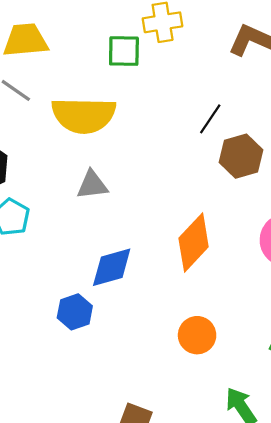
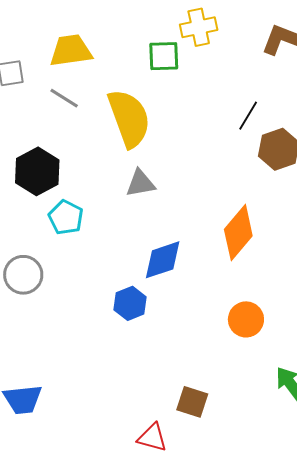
yellow semicircle: (84, 115) -> (129, 118), turned -108

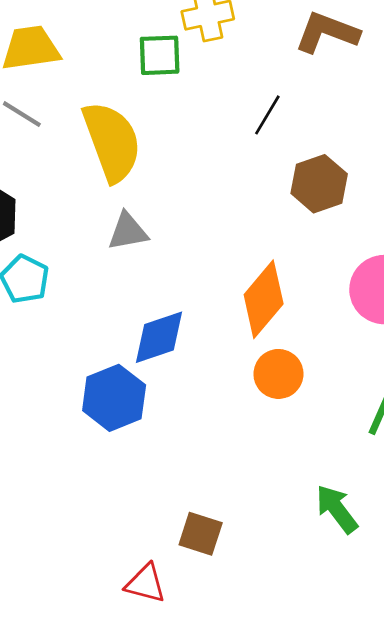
black line: (248, 116) -> (267, 115), moved
blue hexagon: (130, 303) -> (114, 398), size x1.4
orange circle: (246, 319) -> (278, 374), moved

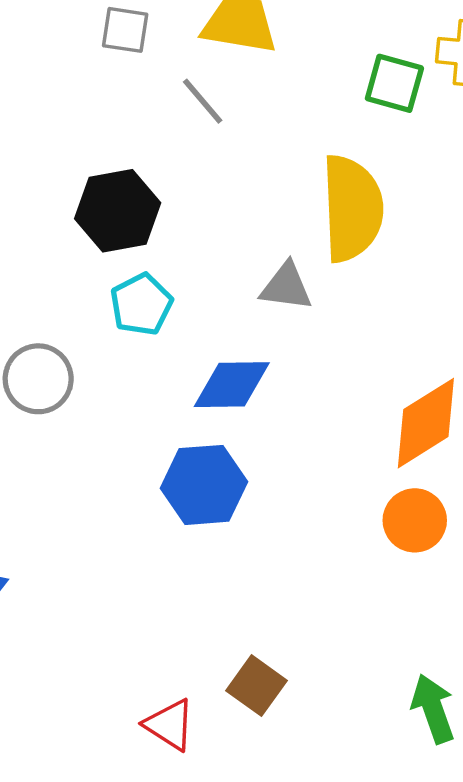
yellow semicircle: (112, 142) -> (352, 208), moved
blue diamond: (159, 337) -> (232, 385), moved

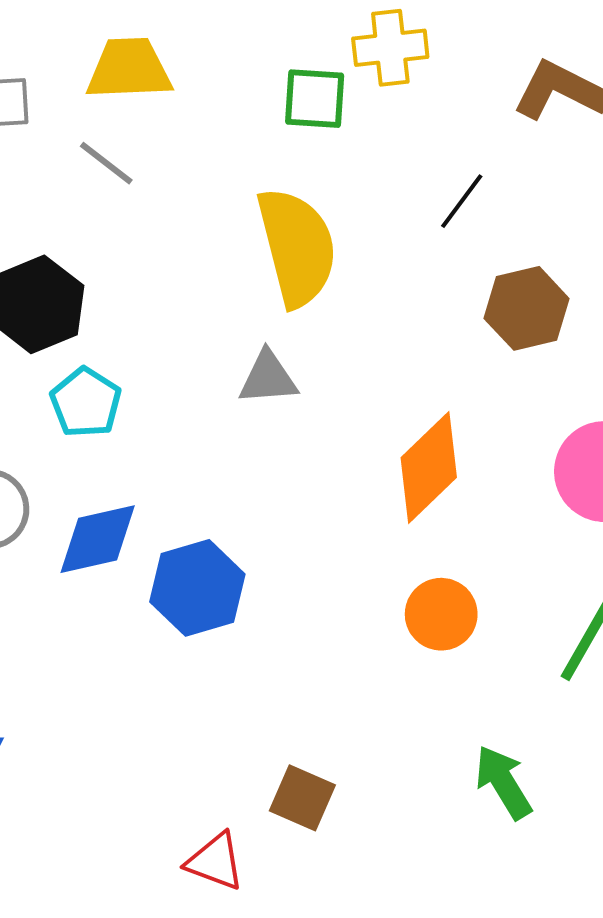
gray triangle: (286, 287) -> (268, 378), moved
blue diamond: (232, 385) -> (98, 539), moved
orange circle: (415, 520) -> (441, 614), moved

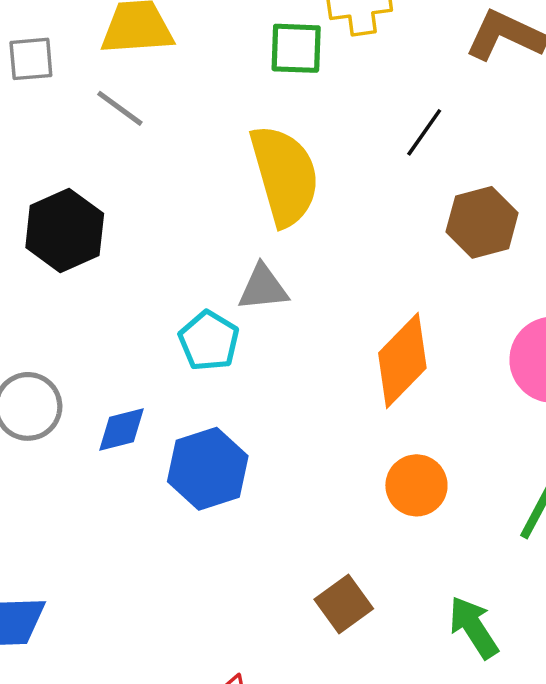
cyan pentagon: (86, 403) -> (209, 341), moved
blue diamond: (98, 539) -> (121, 429), size x0.7
brown square: (302, 798) -> (344, 604), moved, turned 32

